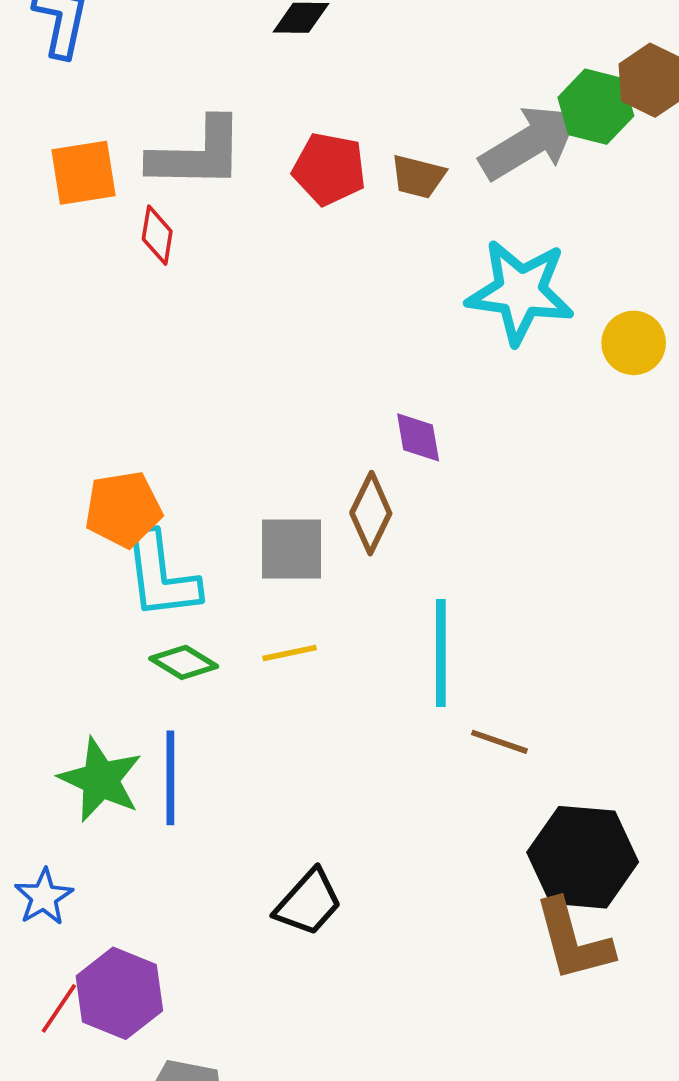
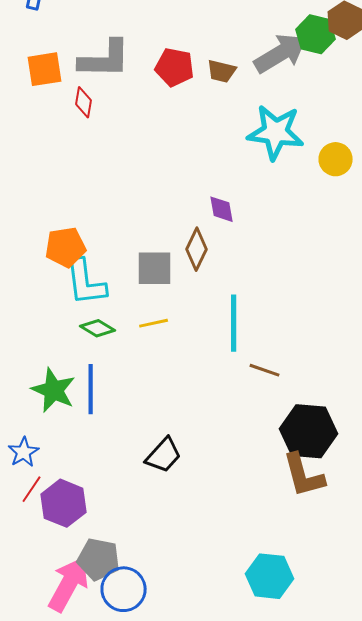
red line: (59, 1008) -> (32, 489), moved

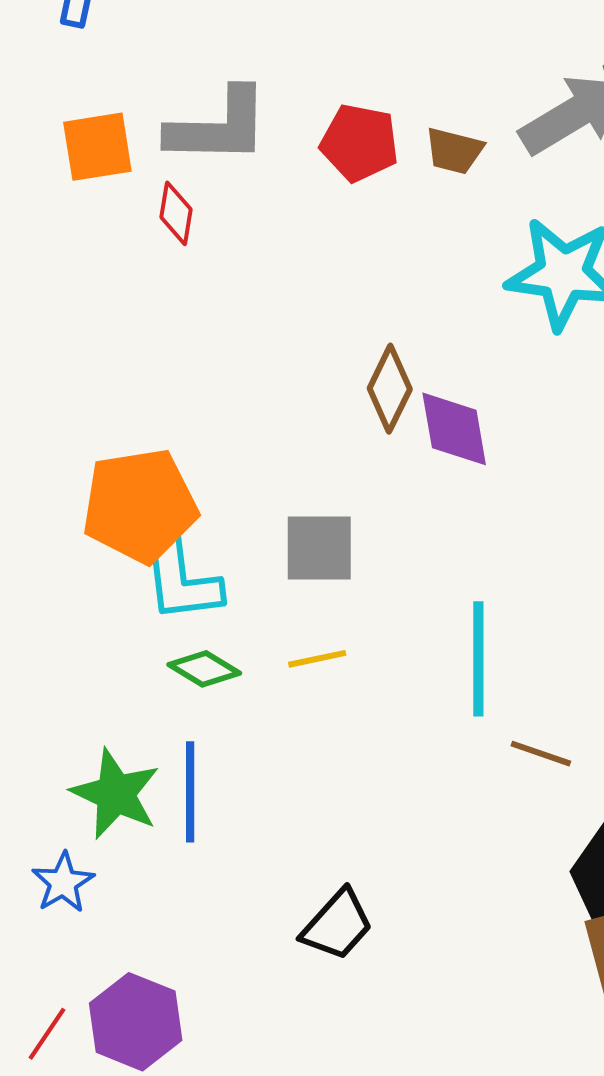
purple diamond: (222, 209) -> (454, 429), size x1.4
orange pentagon: (66, 247) -> (140, 506), size x1.4
brown diamond: (197, 249) -> (390, 389), moved
blue star: (24, 452) -> (63, 883), moved
red line: (32, 489) -> (47, 1034), moved

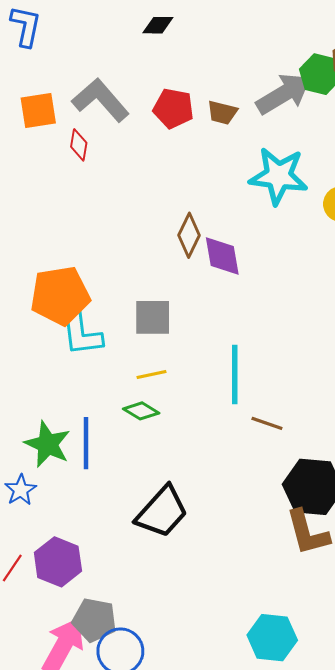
gray L-shape: (218, 127) -> (101, 100), turned -132
green diamond: (204, 669) -> (141, 411), moved
black trapezoid: (337, 925) -> (162, 512), size x1.4

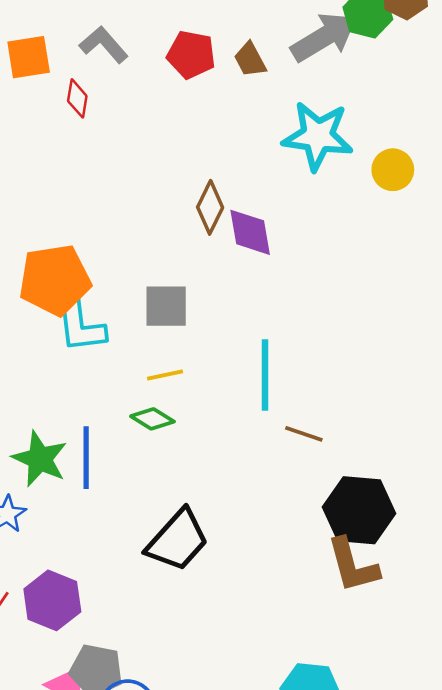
gray L-shape: (101, 100) -> (104, 45), size x0.7
brown trapezoid: (222, 113) -> (250, 60), turned 48

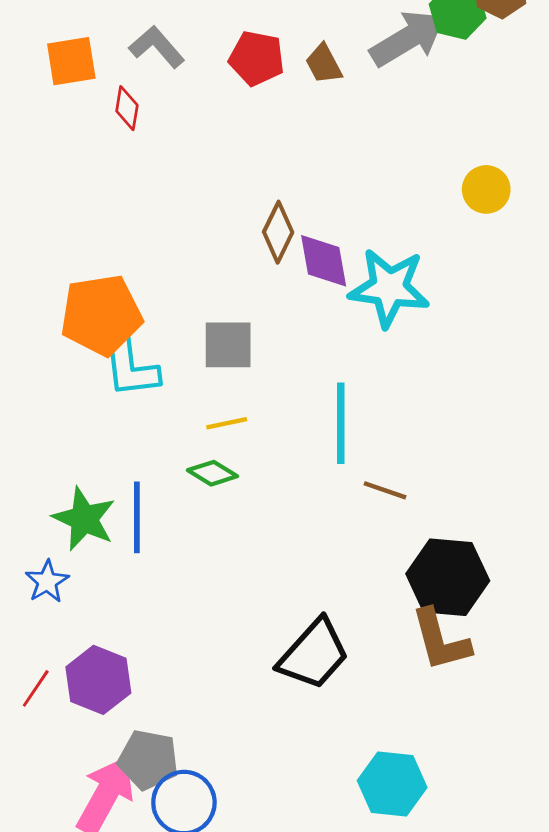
cyan star: (318, 136) -> (389, 288), moved
black trapezoid: (177, 540) -> (314, 654), moved

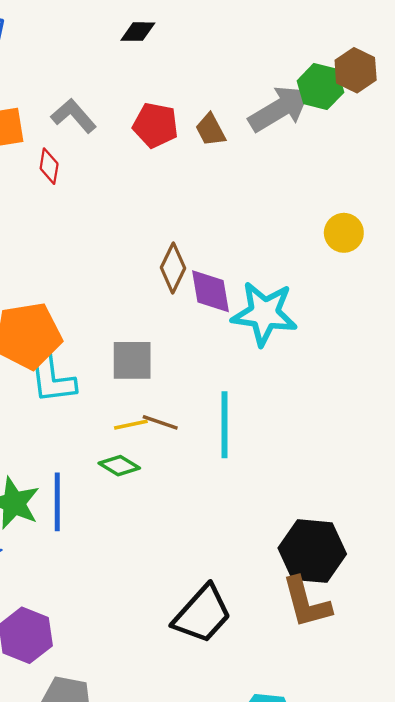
brown line: (385, 490) -> (160, 422), moved

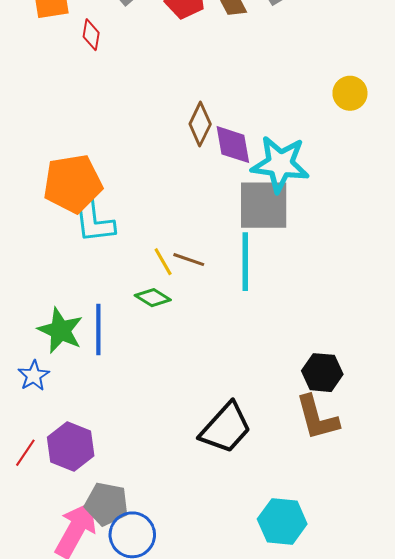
gray square: (132, 360) -> (264, 205), moved, size x1.4
yellow line: (131, 425) -> (163, 262), turned 72
black hexagon: (312, 551) -> (322, 373), size x0.7

